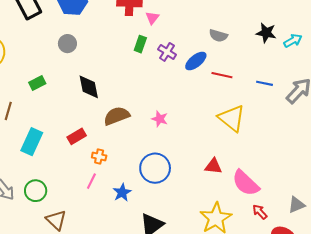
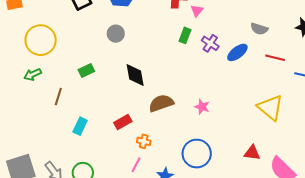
red line: (222, 75) -> (275, 58), moved
cyan rectangle: (32, 142) -> (80, 126), size x0.7

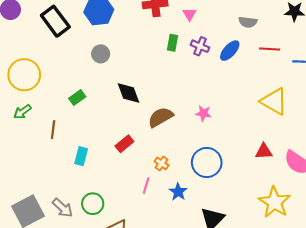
pink triangle: (197, 11) -> (189, 14), moved
orange cross: (144, 141) -> (162, 163), moved, turned 32

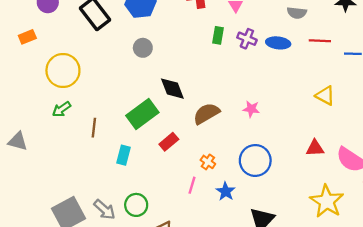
blue ellipse: (230, 51) -> (278, 43), turned 55
green rectangle: (77, 97) -> (142, 114), moved, size x1.8
yellow triangle: (274, 101) -> (325, 96), size x0.7

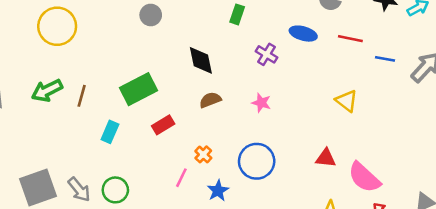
purple cross: (247, 39) -> (266, 54), moved
black diamond: (172, 89) -> (201, 60), moved
green arrow: (62, 109) -> (47, 91), moved, size x1.4
brown semicircle: (206, 114) -> (210, 100), size x0.7

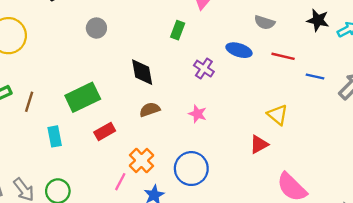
cyan rectangle: (110, 132) -> (55, 136), turned -36
orange cross: (203, 154) -> (142, 161), size x1.5
red triangle: (326, 158) -> (259, 144), moved, turned -36

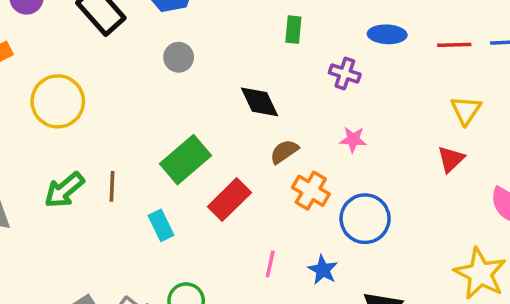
red line: (283, 56) -> (454, 45), moved
yellow triangle: (278, 115) -> (466, 110), turned 40
red rectangle: (105, 132) -> (229, 200), size x1.4
orange cross: (142, 161) -> (311, 191), moved

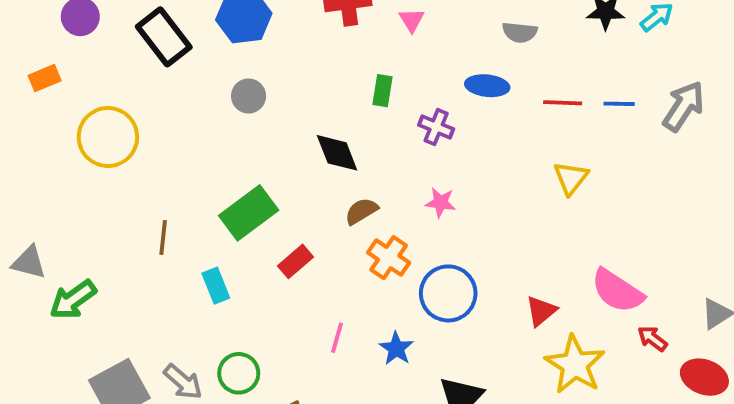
green rectangle: (293, 30) -> (382, 91), moved
red triangle: (451, 159) -> (541, 311), moved
green arrow: (64, 190) -> (73, 300), moved
red rectangle: (229, 200) -> (296, 261), size x0.7

